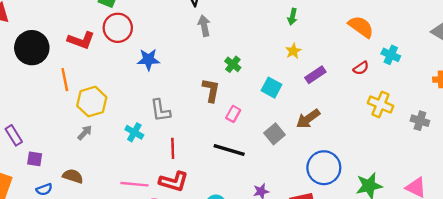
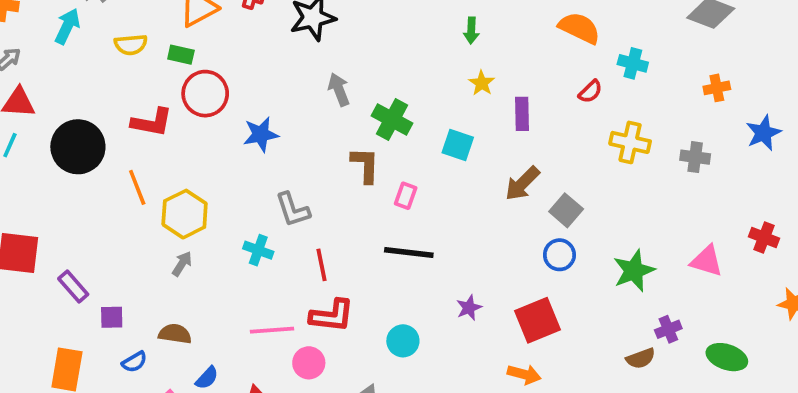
gray arrow: (204, 26) -> (339, 90), moved
green cross: (233, 64) -> (392, 119), size x1.5
purple rectangle: (315, 75) -> (522, 114), turned -48
gray square: (275, 134) -> (566, 210), moved
blue circle: (324, 168) -> (559, 255), size x0.6

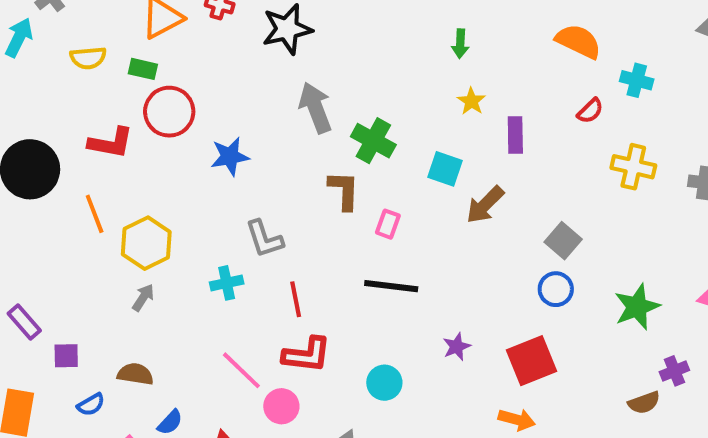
gray arrow: (339, 90) -> (315, 108), size x1.4
brown arrow: (522, 184) -> (485, 205), moved
cyan cross: (258, 250) -> (227, 283), turned -32
pink line: (272, 330) -> (241, 370), turned 48

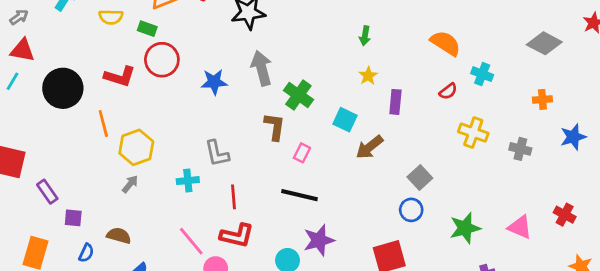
blue star: (230, 156) -> (214, 82), moved
purple star: (457, 347) -> (319, 240), moved, size x1.6
blue semicircle: (91, 405) -> (86, 253), turned -42

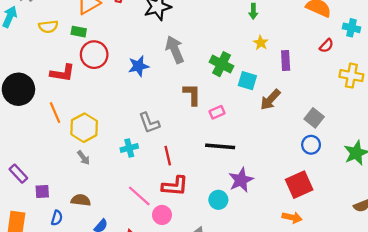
green cross: (298, 95) -> (222, 64), moved
pink rectangle: (302, 153) -> (217, 112), turned 48
gray arrow: (130, 184) -> (84, 158), turned 112

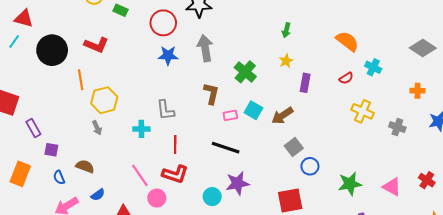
red circle: (94, 55) -> (163, 23), moved
cyan square: (247, 81) -> (253, 110), moved
gray square: (314, 118) -> (294, 147), moved
blue semicircle: (57, 218) -> (59, 177), turned 128

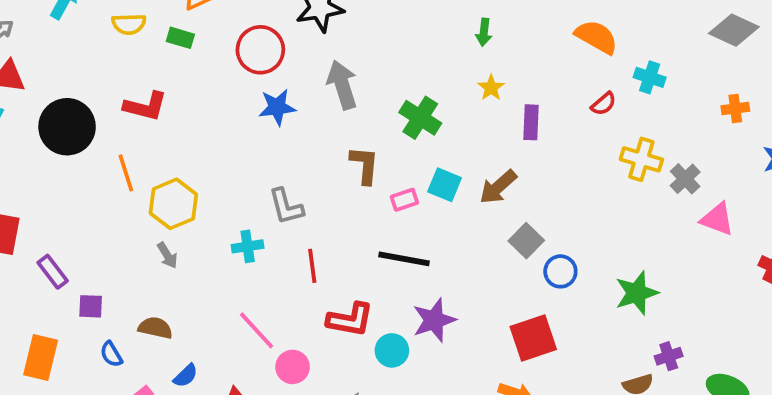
gray cross: (397, 127) -> (685, 179), moved, turned 35
red L-shape: (175, 174) -> (350, 320), moved
pink triangle: (392, 187) -> (717, 219), moved

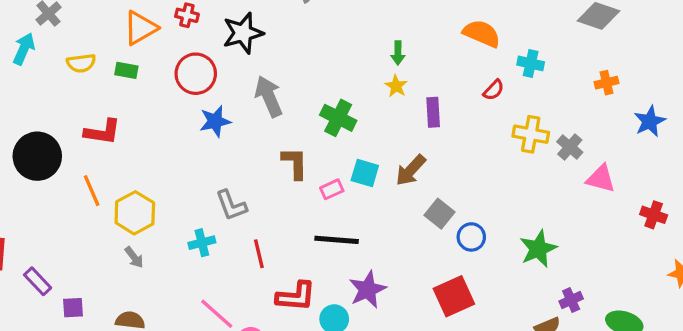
green arrow: (484, 32) -> (398, 53), moved

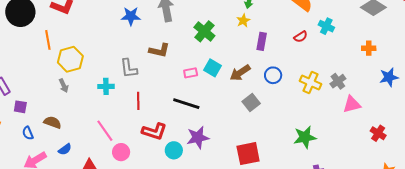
yellow cross: (531, 134) -> (310, 82), moved
brown L-shape: (295, 163) -> (159, 50), moved, turned 90
pink triangle: (601, 179) -> (352, 104), turned -42
blue circle: (471, 237) -> (273, 75), moved

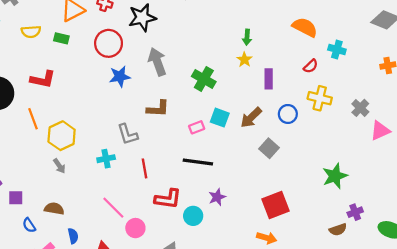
yellow cross: (310, 82) -> (320, 98), moved
purple star: (198, 138) -> (217, 197), size x0.7
blue semicircle: (65, 149) -> (73, 236), turned -56

